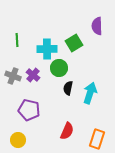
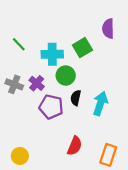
green line: (17, 40) -> (19, 44), turned -40
purple pentagon: (29, 110) -> (51, 107), moved

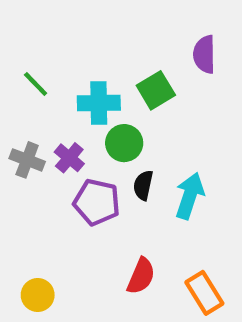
orange rectangle: (108, 155) -> (204, 293), turned -50

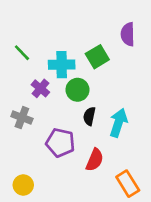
purple cross: (69, 158) -> (40, 88), moved
gray cross: (27, 160) -> (22, 118), moved
purple pentagon: (97, 202) -> (60, 143), moved
red semicircle: (141, 276) -> (95, 160), moved

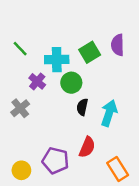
purple semicircle: (128, 34) -> (118, 45), moved
gray cross: (22, 118) -> (20, 108), turned 30
purple pentagon: (60, 143) -> (56, 161), moved

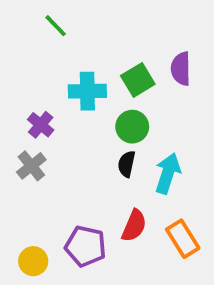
green line: (20, 49) -> (56, 26), moved
purple cross: (37, 81) -> (41, 125), moved
green circle: (71, 83) -> (132, 127), moved
orange rectangle: (118, 169) -> (183, 239), moved

